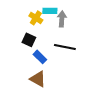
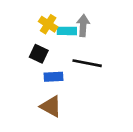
cyan rectangle: (50, 11) -> (67, 31), moved
blue rectangle: (40, 57) -> (54, 77), turned -48

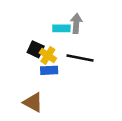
yellow cross: (48, 24) -> (48, 55), moved
brown triangle: (51, 106) -> (33, 102), moved

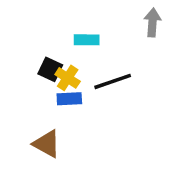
gray arrow: (76, 23) -> (152, 23), moved
black line: (80, 58) -> (113, 81), turned -30

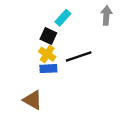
cyan rectangle: (87, 40) -> (63, 18), moved, turned -49
black square: (50, 69) -> (48, 36), moved

